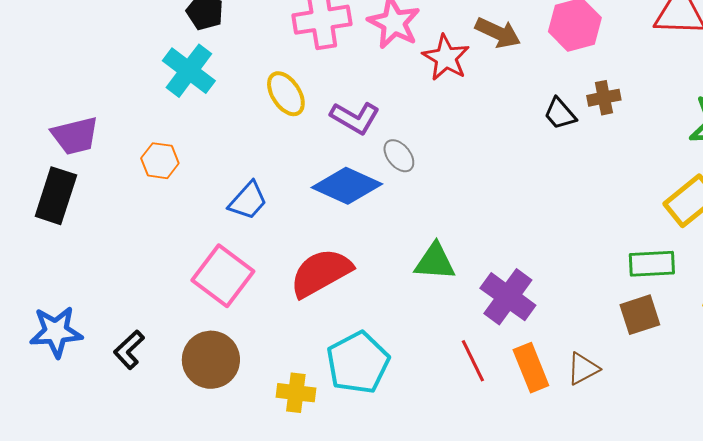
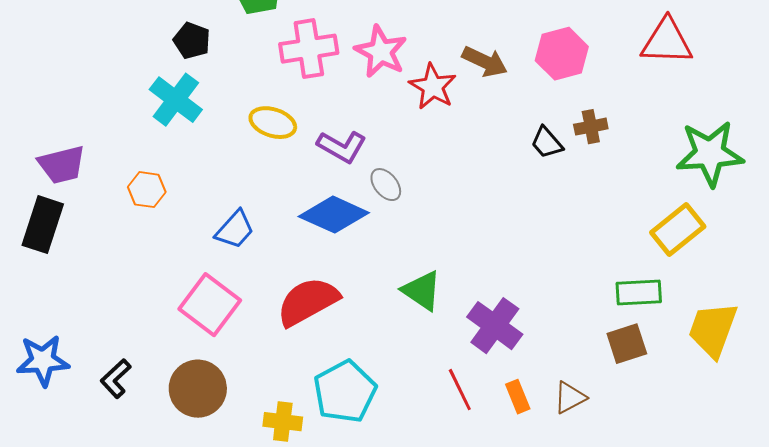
yellow ellipse: (286, 94) -> (273, 123), turned -39
green triangle: (435, 262) -> (422, 291), turned 30
orange rectangle: (531, 368) -> (518, 397), size x0.7

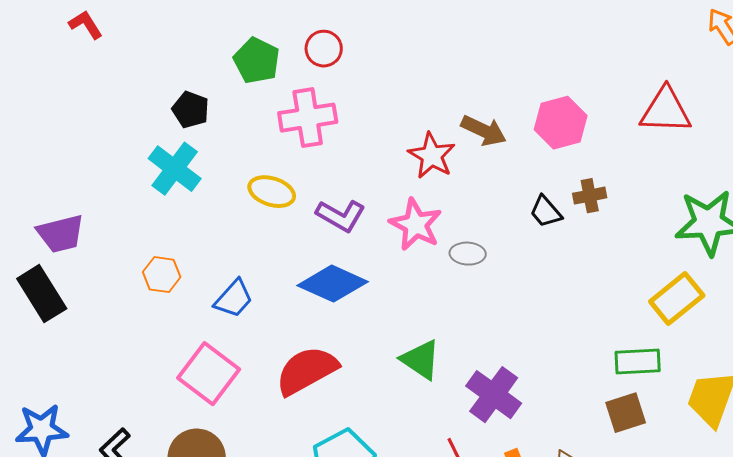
pink star: (381, 52) -> (416, 225), moved
gray ellipse: (386, 185) -> (468, 254), moved, turned -48
orange hexagon: (147, 190) -> (162, 275), moved
black rectangle: (43, 225) -> (42, 294), turned -50

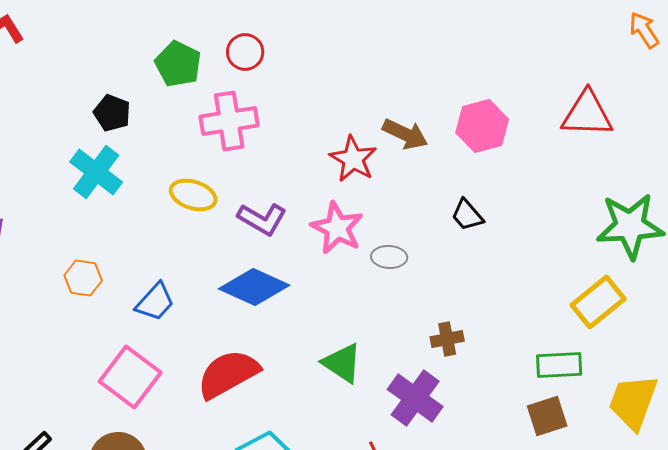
brown cross: (590, 196) -> (447, 339), moved

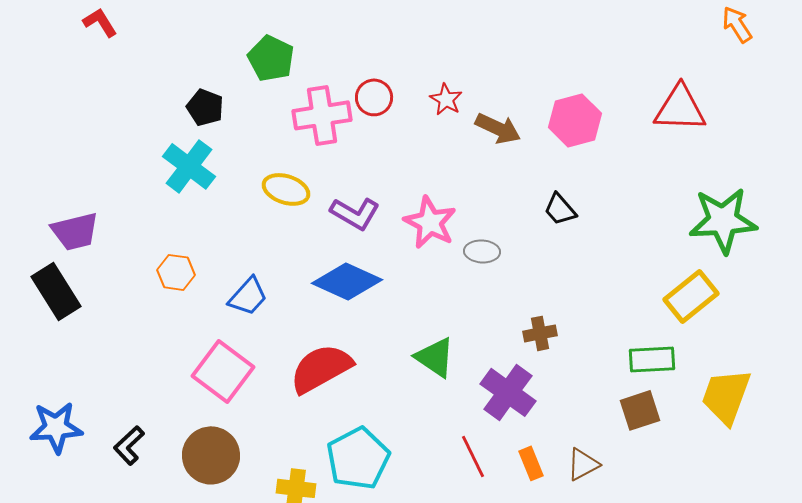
red circle: (245, 52) -> (374, 97), moved
red star: (353, 159) -> (446, 99), moved, size x0.7

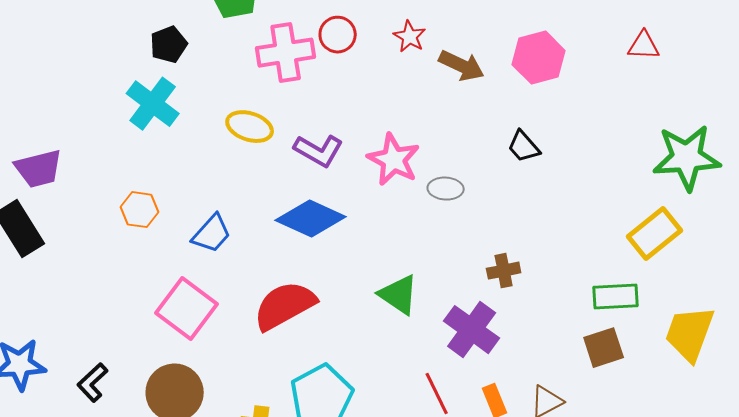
black pentagon: (205, 107) -> (169, 45), turned 30
red triangle: (680, 108) -> (644, 46), size x0.6

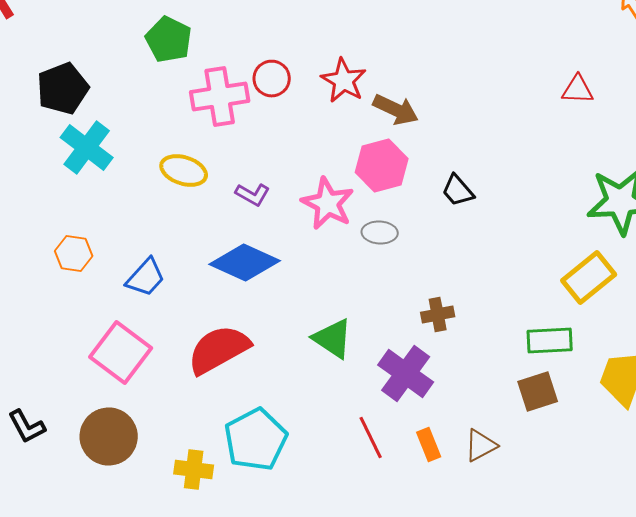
red star: (410, 37) -> (344, 80), size x1.4
black pentagon: (169, 45) -> (63, 88), moved, size x1.4
pink hexagon: (539, 58) -> (382, 166), moved
purple L-shape: (319, 151) -> (253, 194), size x0.7
black L-shape: (93, 383) -> (27, 426), turned -75

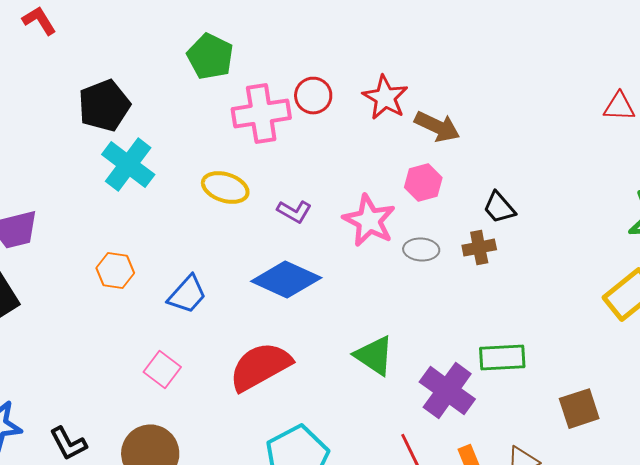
pink hexagon: (382, 166) -> (423, 183), size x0.7
brown cross: (438, 314) -> (479, 248), moved
green rectangle: (550, 340) -> (502, 358), moved
pink square: (121, 352) -> (162, 370), size x0.6

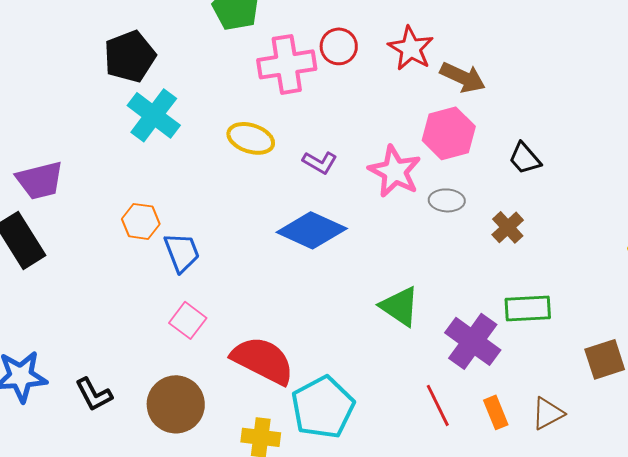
pink hexagon: (423, 183) -> (449, 133), size x1.4
brown cross: (479, 248) -> (508, 227), moved, turned -32
blue trapezoid: (187, 295) -> (182, 252), moved, turned -63
red semicircle: (260, 367) -> (263, 360), moved, turned 56

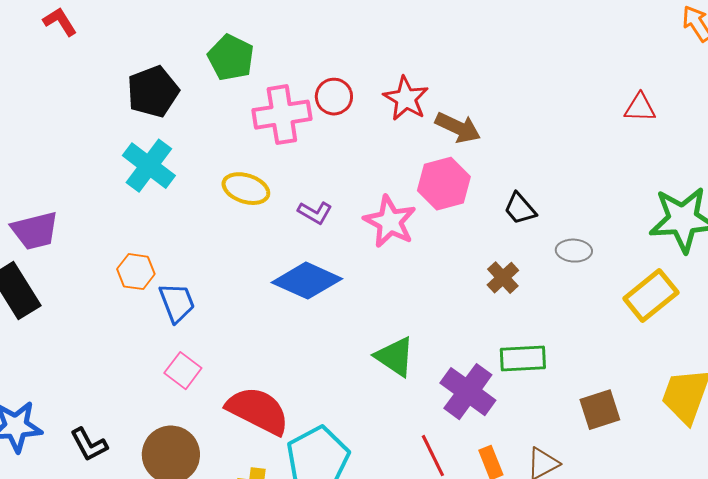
black pentagon: (130, 56) -> (153, 92), moved
gray ellipse: (447, 200) -> (574, 251), moved

